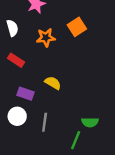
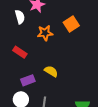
white semicircle: (12, 28) -> (20, 17), moved
purple rectangle: (26, 94) -> (28, 80), turned -40

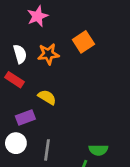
white semicircle: (20, 17) -> (20, 54), moved
yellow semicircle: (51, 71) -> (47, 97), moved

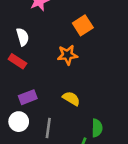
orange star: (48, 54) -> (67, 55), moved
yellow semicircle: (47, 97) -> (71, 98), moved
green semicircle: (98, 150) -> (97, 128), turned -90

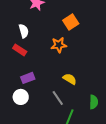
yellow semicircle: (71, 98) -> (70, 79), moved
gray line: (48, 128) -> (58, 98), moved, turned -42
green semicircle: (97, 128) -> (94, 102), moved

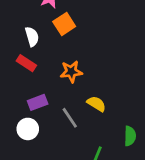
orange square: (71, 22) -> (64, 24), moved
orange star: (59, 45) -> (71, 72), moved
gray line: (58, 98) -> (70, 118), moved

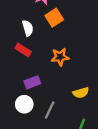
yellow semicircle: (96, 104) -> (81, 93), moved, turned 133
gray line: (70, 118) -> (50, 110), moved, turned 60

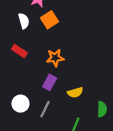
white semicircle: (28, 28) -> (24, 21), moved
purple rectangle: (32, 82) -> (50, 82), moved, turned -40

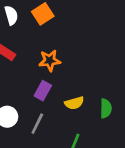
green semicircle: (102, 109) -> (106, 108), moved

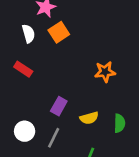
orange star: (50, 61) -> (105, 72), moved

